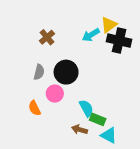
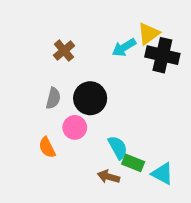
cyan triangle: (109, 135) -> (162, 174), moved

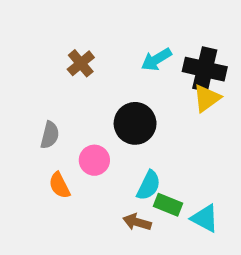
yellow triangle: (149, 34) -> (207, 98), moved
gray semicircle: (53, 98) -> (50, 135), moved
black circle: (90, 98) -> (135, 123), moved
cyan semicircle: (118, 147) -> (149, 185), turned 55

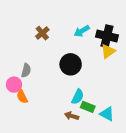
pink circle: (94, 160) -> (14, 85), moved
orange semicircle: (59, 185) -> (22, 97), moved

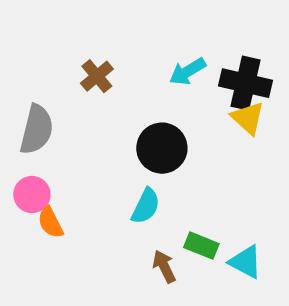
yellow triangle: (108, 51) -> (248, 118), turned -42
gray semicircle: (26, 70) -> (37, 130), moved, size x1.5
cyan semicircle: (78, 97) -> (146, 206), moved
brown arrow: (72, 116) -> (164, 266), turned 48

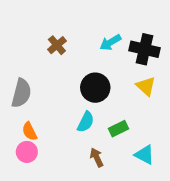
yellow triangle: (248, 118) -> (146, 86), moved
gray semicircle: (37, 130) -> (21, 93), moved
pink circle: (32, 195) -> (27, 152), moved
green rectangle: (201, 246) -> (119, 129), moved, turned -48

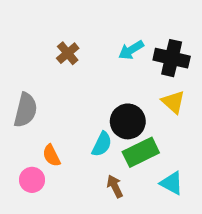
black circle: (95, 88) -> (128, 121), moved
green rectangle: (119, 129) -> (141, 152), size x1.5
orange semicircle: (30, 131) -> (51, 156), moved

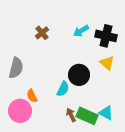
green rectangle: (141, 152) -> (87, 116), moved, turned 50
pink circle: (32, 180) -> (20, 111), size x1.5

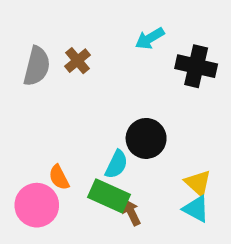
cyan arrow: (81, 31) -> (150, 38), moved
yellow triangle: (107, 63) -> (198, 183), moved
gray semicircle: (16, 68) -> (37, 66), moved
green rectangle: (87, 116) -> (109, 196), moved

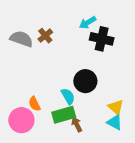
gray semicircle: (37, 66) -> (21, 39), turned -85
black cross: (196, 66) -> (102, 39), moved
cyan semicircle: (116, 164) -> (68, 96), turned -56
green rectangle: (109, 196) -> (64, 115), turned -40

